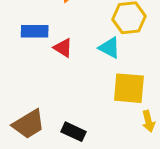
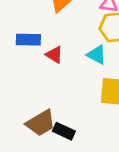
brown trapezoid: (29, 124) -> (41, 123), moved

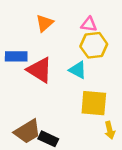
red triangle: (54, 55) -> (40, 70), size x1.6

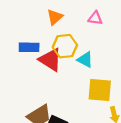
yellow hexagon: (94, 45) -> (65, 46), moved

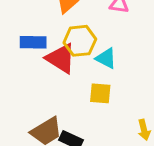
yellow square: (100, 90) -> (100, 93), moved, size x0.7

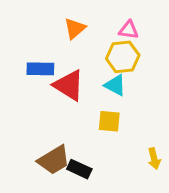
yellow hexagon: (80, 41) -> (123, 57), moved

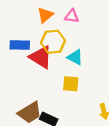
pink triangle: (129, 30) -> (72, 16), moved
yellow hexagon: (123, 57) -> (53, 42), moved

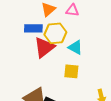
blue rectangle: (20, 45) -> (33, 28), moved
red triangle: (41, 57) -> (44, 47), turned 50

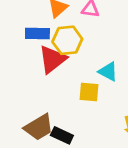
cyan triangle: (75, 47) -> (108, 72), moved

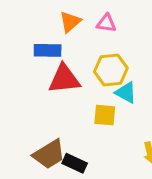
yellow hexagon: (67, 40) -> (111, 70), moved
red triangle: (52, 59) -> (64, 79), turned 32

